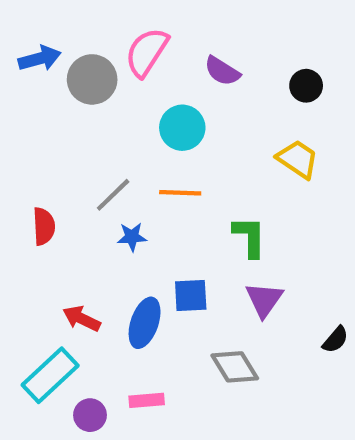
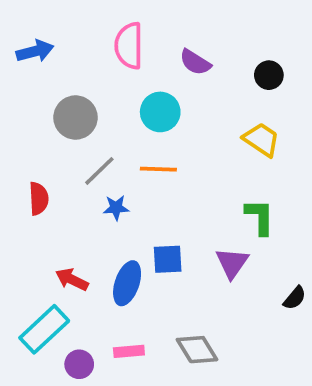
pink semicircle: (147, 52) -> (129, 46), turned -33
gray circle: (92, 79) -> (76, 117), moved
green L-shape: (249, 237) -> (260, 217), moved
gray diamond: (235, 367) -> (197, 350), moved

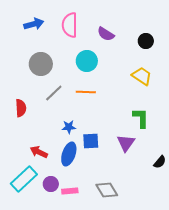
blue arrow: (35, 51) -> (34, 24), moved
blue star: (116, 208) -> (69, 127), moved
purple circle: (79, 364) -> (51, 184), moved

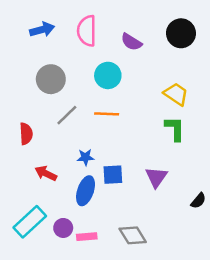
black circle: (146, 41) -> (181, 33), moved, size x1.5
green L-shape: (141, 118) -> (175, 129), moved
red arrow: (39, 152) -> (46, 173), moved

